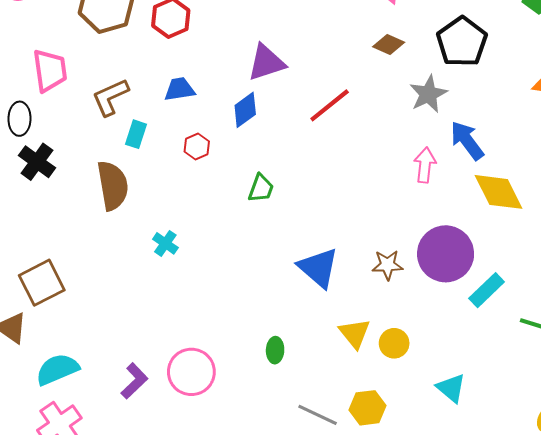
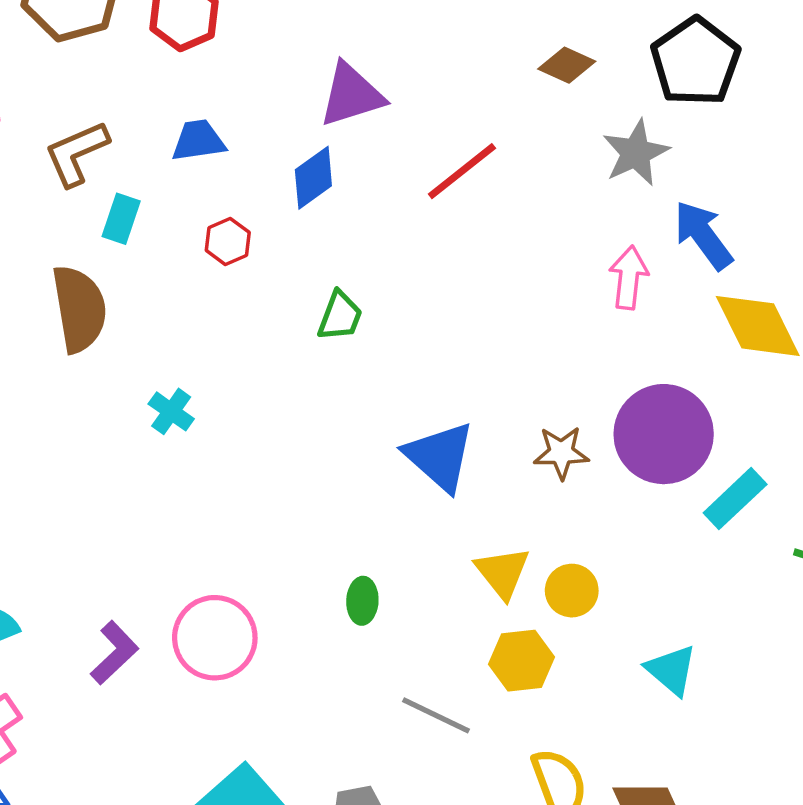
yellow hexagon: (367, 408) -> (522, 661), moved

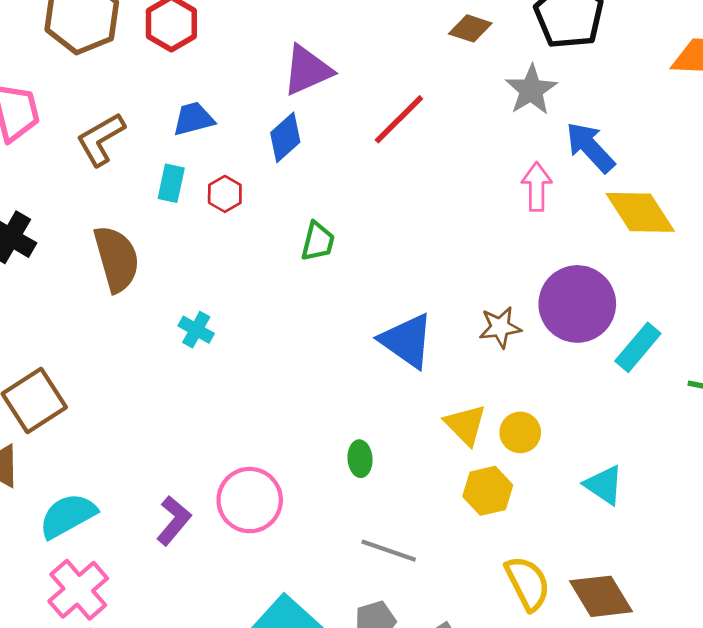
cyan rectangle: (121, 219) -> (171, 183), moved
gray line: (436, 715) -> (389, 551), moved

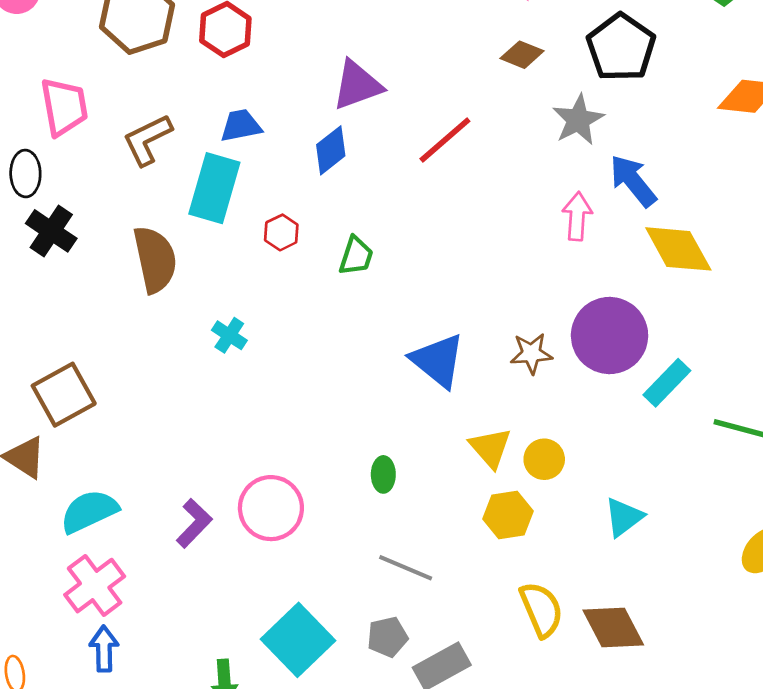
cyan rectangle: (171, 183) -> (214, 188), size x1.8
red hexagon: (225, 194) -> (281, 232), moved
cyan triangle: (604, 485) -> (624, 517), turned 45

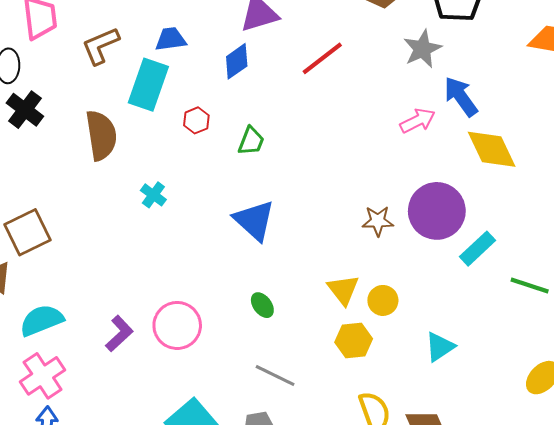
pink arrow: (577, 216) -> (418, 121), turned 56
blue triangle: (438, 361) -> (254, 220), moved
green ellipse: (383, 474) -> (262, 305), turned -40

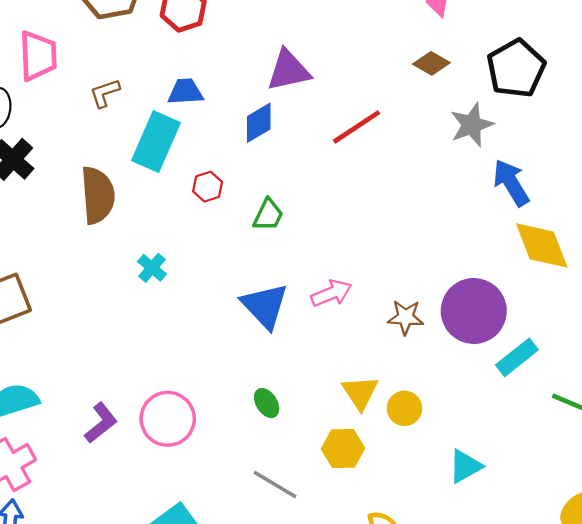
brown L-shape: (100, 46) -> (105, 93), size x0.7
pink arrow: (418, 121) -> (331, 293), moved
yellow hexagon: (354, 340) -> (343, 449), moved

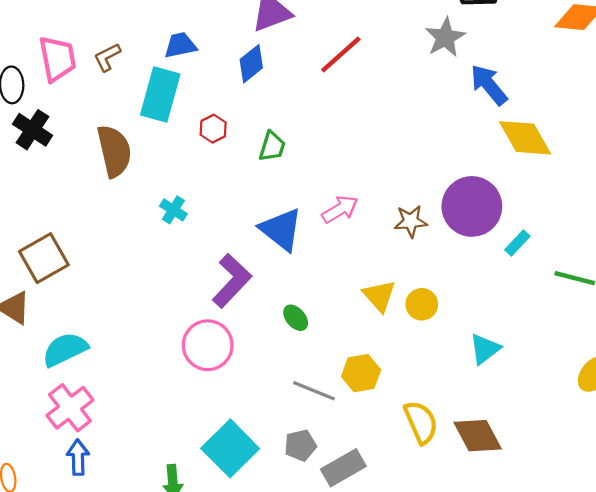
pink trapezoid: (38, 56) -> (57, 59), moved
cyan rectangle: (517, 357) -> (517, 243), size x0.7
purple L-shape: (101, 423) -> (232, 281), moved, size x1.4
yellow hexagon: (343, 449) -> (361, 373), moved

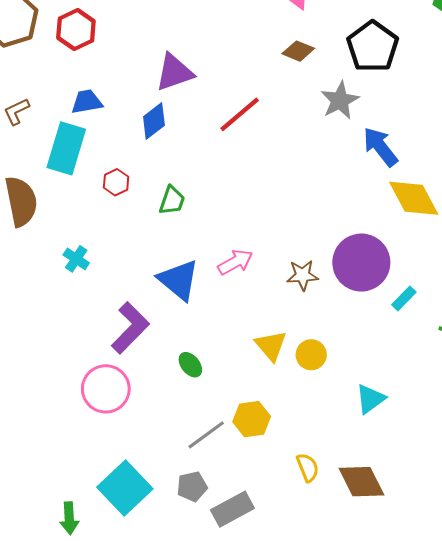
gray line: (314, 391) -> (206, 435), turned -60
yellow semicircle: (421, 422) -> (308, 467), size x0.7

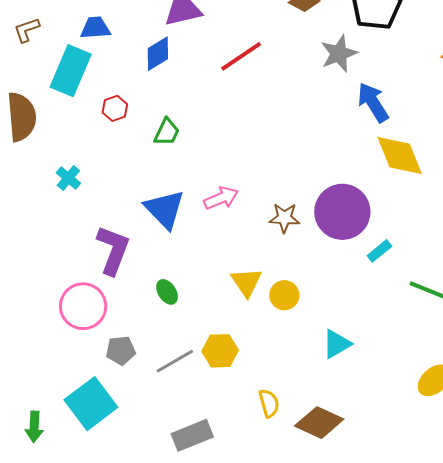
purple L-shape: (130, 328) -> (113, 250), turned -30
brown diamond: (361, 482) -> (319, 423), turned -45
gray pentagon: (192, 487) -> (121, 350), moved

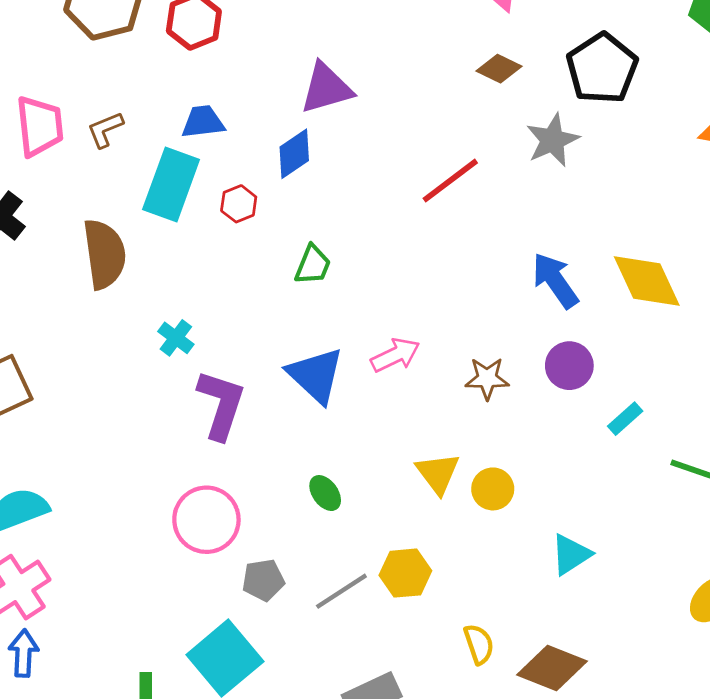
red line: (241, 56) -> (450, 181), moved
blue arrow: (373, 102) -> (555, 280), moved
red hexagon: (115, 108) -> (239, 204), moved
purple circle: (342, 212) -> (569, 366), size x0.6
purple L-shape: (113, 250) -> (221, 405), moved

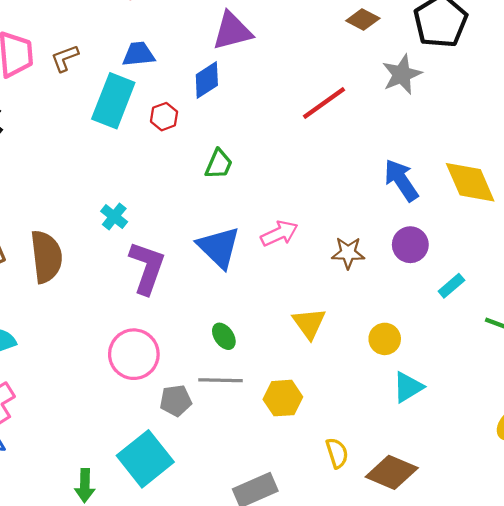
brown semicircle: (104, 254) -> (46, 257), moved
yellow circle: (493, 489) -> (385, 339), moved
gray line: (341, 591) -> (220, 380), moved, turned 33

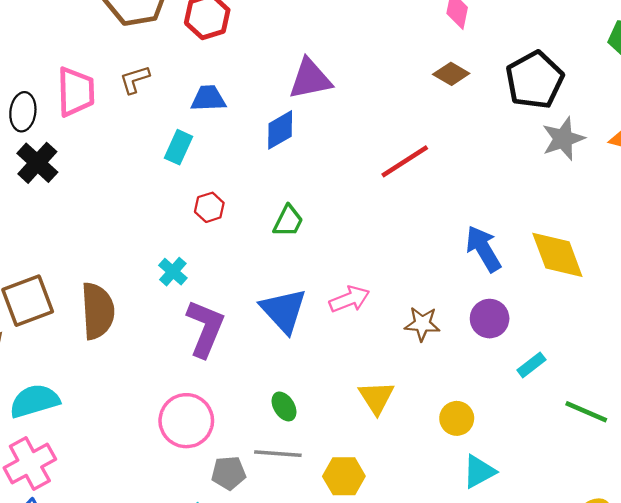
brown L-shape: (65, 58) -> (135, 80), moved
gray star: (402, 74) -> (563, 139), moved
cyan rectangle: (113, 101) -> (179, 147), size x0.6
red hexagon: (164, 117) -> (209, 207), moved

